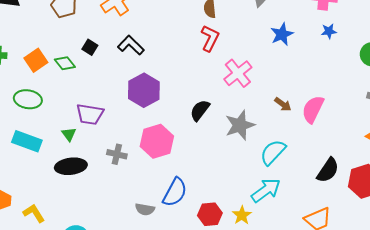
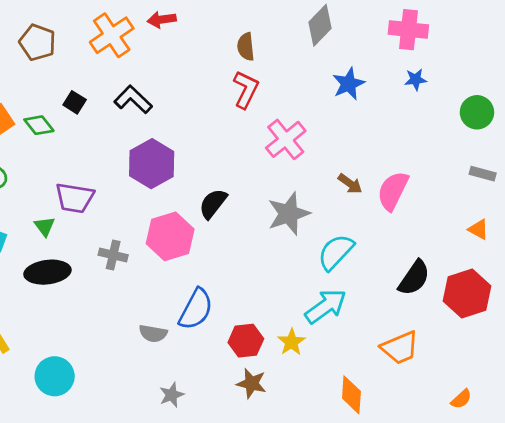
black semicircle: (200, 110) -> (213, 204), moved

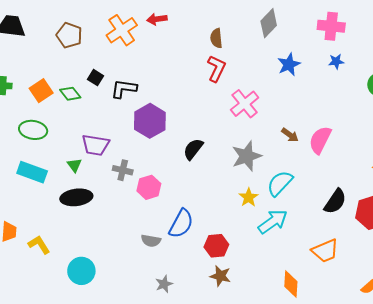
black L-shape: (133, 99) -> (124, 89), moved, turned -36
pink hexagon: (170, 236) -> (149, 187), moved, size x0.7
gray cross: (113, 255) -> (123, 170), moved
yellow star: (291, 342) -> (249, 197), moved

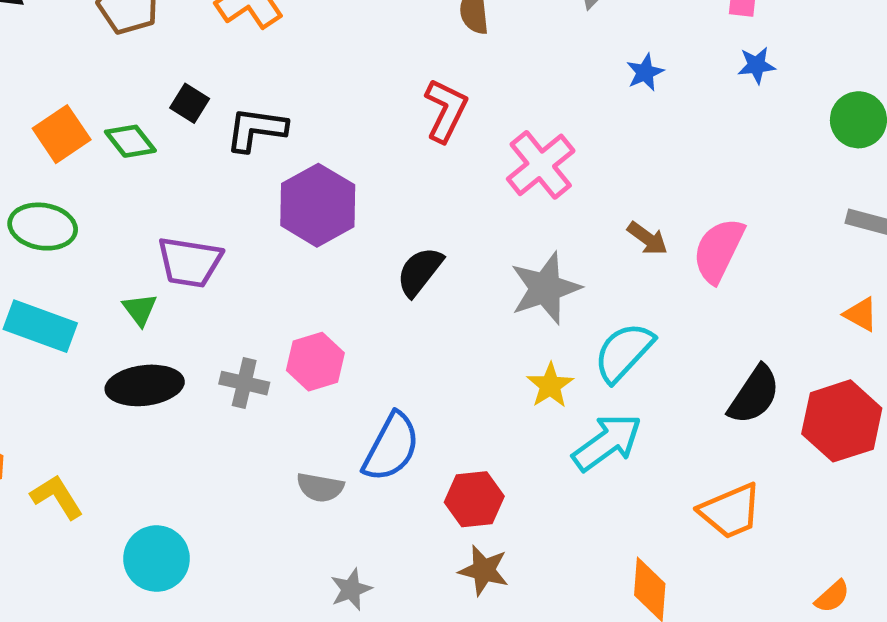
blue star: (289, 64) -> (645, 72), size x0.7
red L-shape: (216, 68) -> (446, 110), moved
gray cross: (123, 170) -> (244, 383), moved

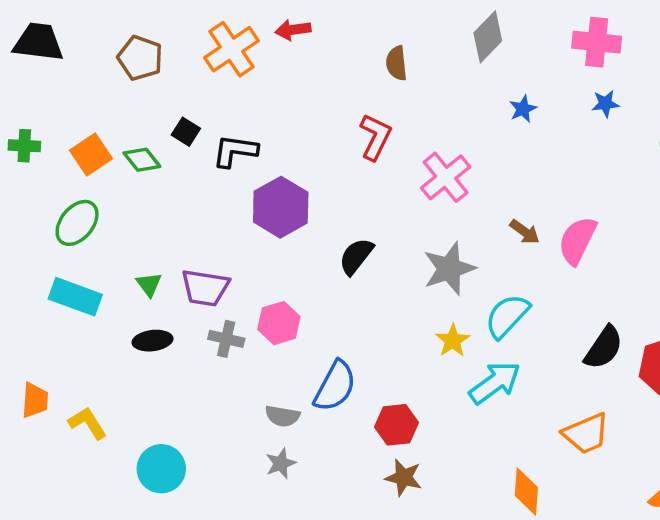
green ellipse: (43, 227) -> (77, 223), turned -60
purple trapezoid: (190, 262) -> (205, 288), moved
black ellipse: (145, 385) -> (153, 341), size x0.7
gray star: (351, 589) -> (281, 463), moved

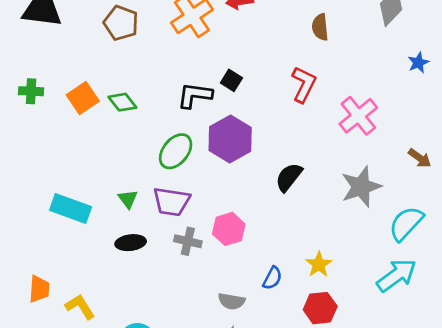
black square: (186, 132) -> (231, 80), moved
green ellipse: (77, 223) -> (176, 151), moved
yellow star: (453, 341) -> (319, 264), moved
blue semicircle: (335, 386) -> (272, 278), size x0.6

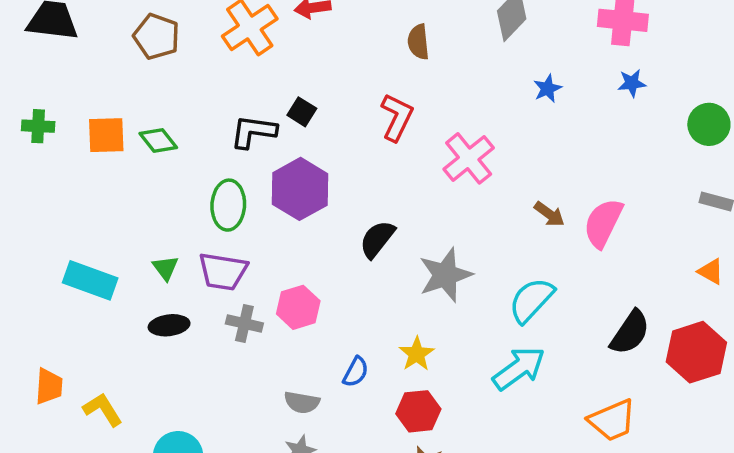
orange square: (83, 98) -> (106, 135), turned 32
green ellipse: (176, 151) -> (228, 205), turned -36
gray star: (361, 187) -> (445, 275), moved

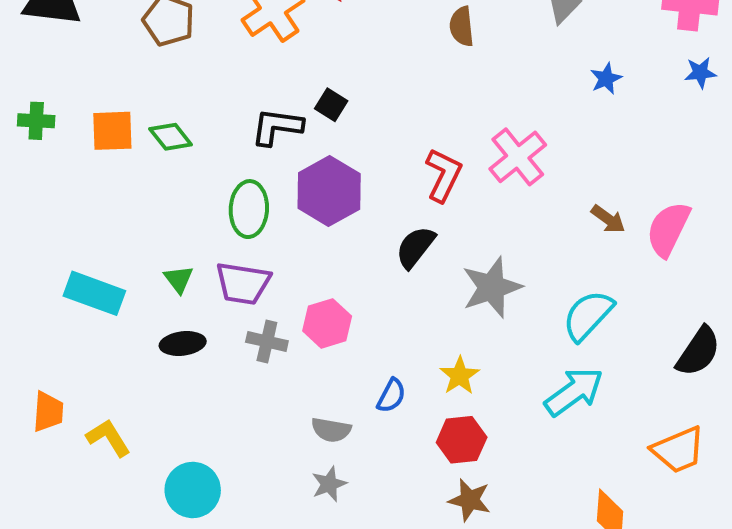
red L-shape: (397, 117) -> (443, 175), moved

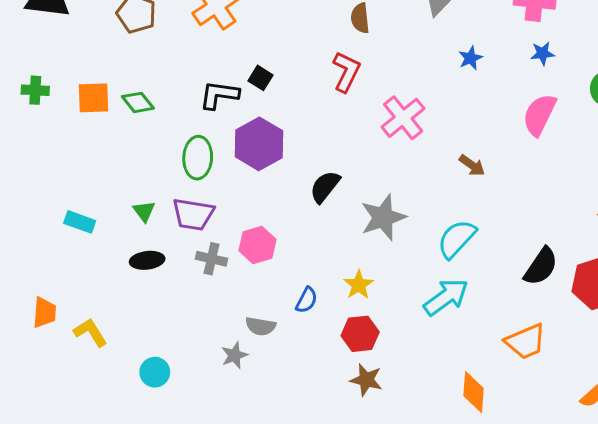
red L-shape: (443, 175) -> (346, 72), moved
pink semicircle: (668, 229) -> (539, 115), moved
cyan rectangle: (94, 293) -> (80, 222), size x0.7
gray star: (329, 484) -> (234, 355), moved
cyan circle: (193, 490) -> (155, 372), size x0.7

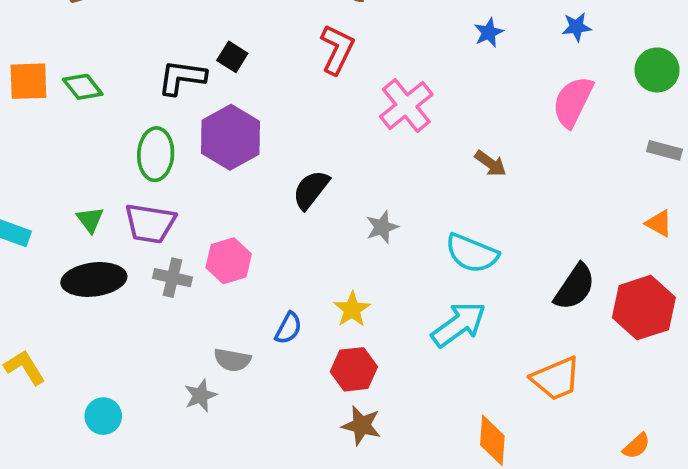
gray star: (383, 217) -> (382, 227), size x0.6
cyan semicircle: (457, 239) -> (472, 253), turned -111
black ellipse: (147, 260) -> (94, 279), size x1.5

